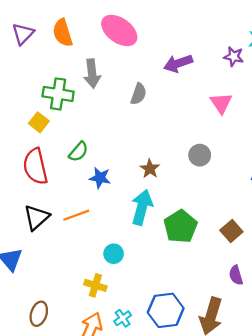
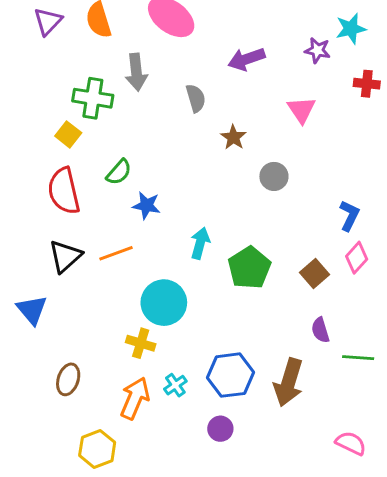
gray semicircle: (138, 94) -> (196, 98), turned -35
brown star: (150, 169) -> (233, 137), moved
cyan arrow: (142, 207) -> (200, 243), size x0.7
cyan circle: (114, 254) -> (164, 303), size x1.8

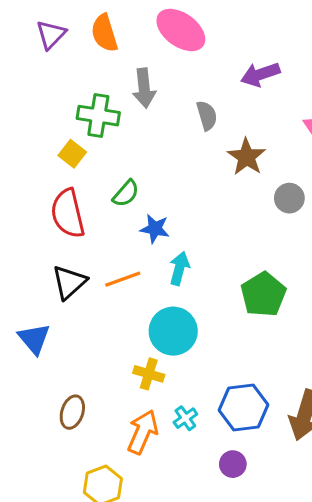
brown star: (233, 137) -> (247, 157), size x1.4
cyan arrow: (200, 243) -> (179, 268), moved

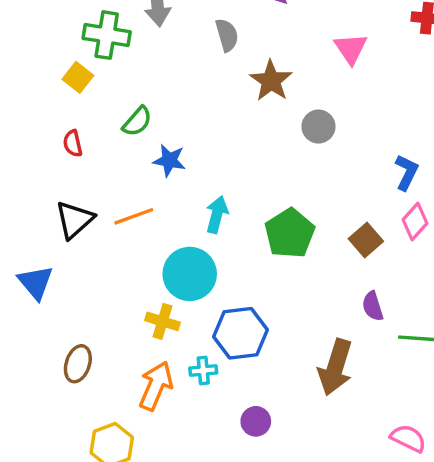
red semicircle: (68, 213) -> (73, 143), size x0.5
cyan arrow: (179, 268) -> (217, 215), moved
blue hexagon: (244, 408) -> (241, 333), moved
cyan cross: (185, 418) -> (203, 371), turned 30

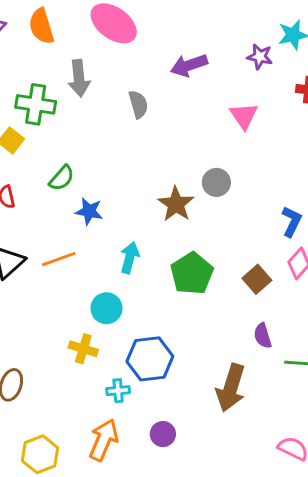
brown star: (271, 81) -> (176, 204), moved
cyan circle: (190, 274) -> (106, 308), size x0.7
orange arrow: (156, 386) -> (104, 440), moved

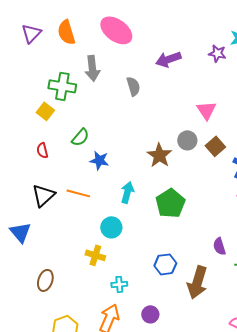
pink triangle: (244, 116) -> (206, 110), moved
orange line: (59, 259) -> (78, 193), turned 35
brown square: (257, 279) -> (215, 146), moved
blue hexagon: (150, 359) -> (165, 264), moved, size x0.7

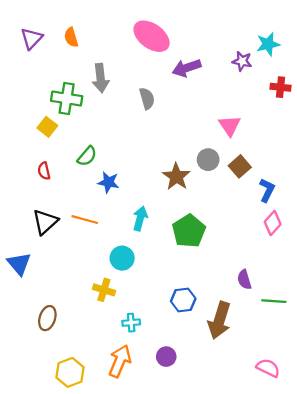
pink ellipse: (116, 30) -> (152, 36), moved
orange semicircle: (66, 32) -> (71, 37), size x0.7

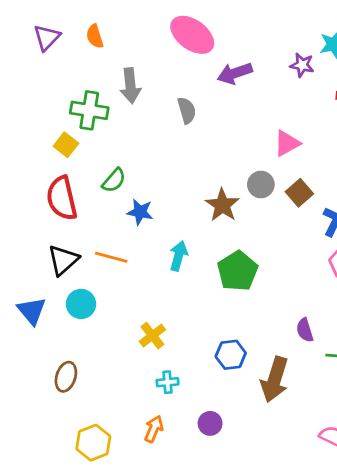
pink triangle: (230, 126) -> (287, 143), turned 35
red semicircle: (44, 171) -> (62, 198), size x2.0
cyan circle: (122, 258) -> (81, 304), moved
yellow cross: (104, 290) -> (152, 336), moved, turned 35
orange arrow: (120, 361) -> (154, 429), size x0.7

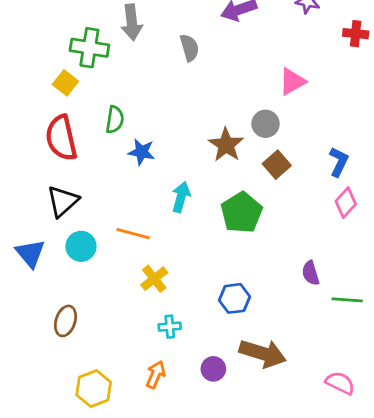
green semicircle: (114, 180) -> (115, 120), turned -32
brown square: (299, 193) -> (277, 165), moved
orange line: (111, 257) -> (133, 234), moved
brown arrow: (275, 379) -> (263, 353), moved, turned -90

